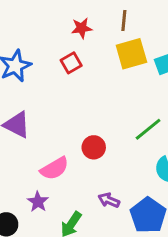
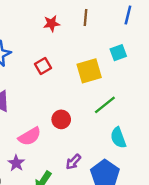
yellow square: (131, 54) -> (89, 71), moved
red square: (71, 63) -> (43, 66), moved
purple arrow: (109, 200) -> (73, 162), turned -70

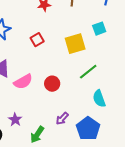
pink semicircle: (30, 136) -> (23, 82), moved

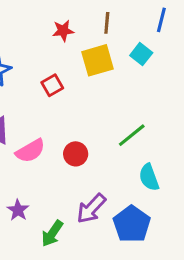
cyan square: (99, 29) -> (141, 54), moved, turned -32
yellow square: (75, 44) -> (97, 60), moved
purple arrow: (62, 119) -> (91, 209), size x1.5

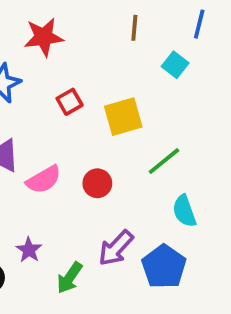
red star: (63, 31) -> (44, 37), moved, size x1.5
yellow square: (97, 60) -> (123, 117), moved

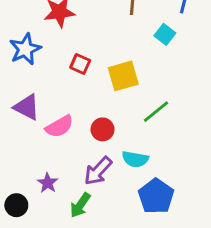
red square: (70, 102) -> (80, 64), turned -36
cyan semicircle: (184, 211) -> (135, 159), moved, turned -60
purple arrow: (116, 248) -> (98, 171), moved

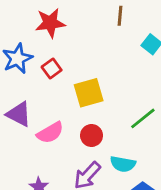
red square: (80, 64) -> (52, 68), moved, turned 30
yellow square: (123, 76) -> (89, 93), moved

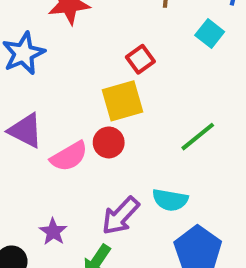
red square: (52, 68) -> (140, 59), moved
red circle: (92, 135) -> (109, 142), moved

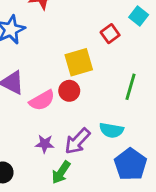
red square: (140, 59) -> (110, 34), moved
green line: (198, 137) -> (130, 87), turned -35
purple star: (53, 232) -> (45, 144), moved, turned -30

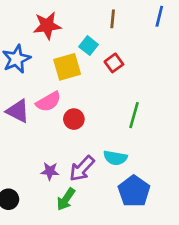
cyan square: (139, 16) -> (89, 46), moved
yellow square: (79, 62) -> (67, 67), moved
pink semicircle: (42, 100) -> (48, 102), moved

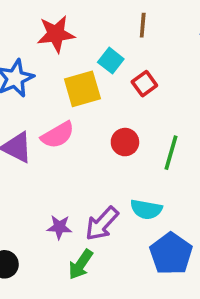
red circle: (74, 119) -> (125, 142), moved

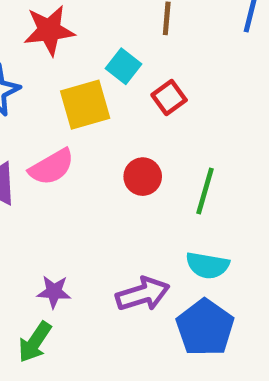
cyan semicircle: (146, 209) -> (207, 265), moved
purple arrow: (102, 224) -> (143, 294), moved, turned -150
green arrow: (81, 264) -> (35, 342), moved

